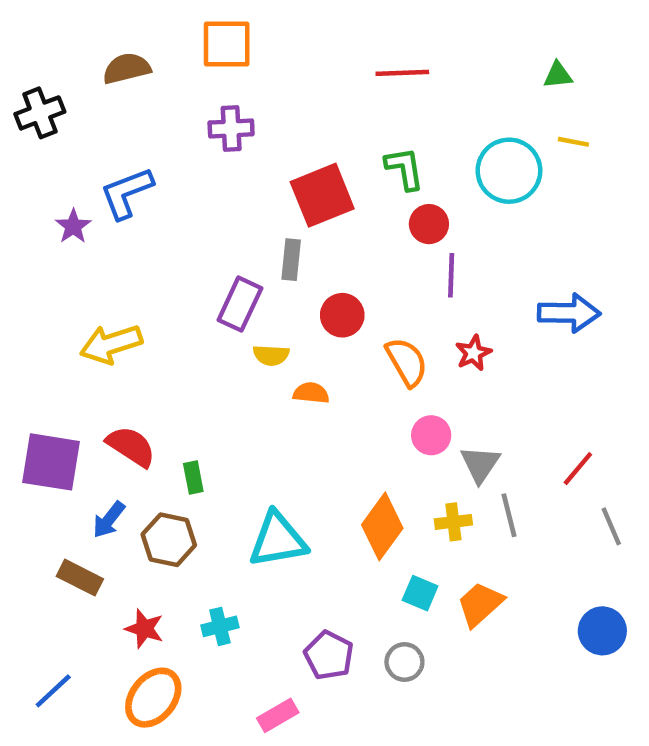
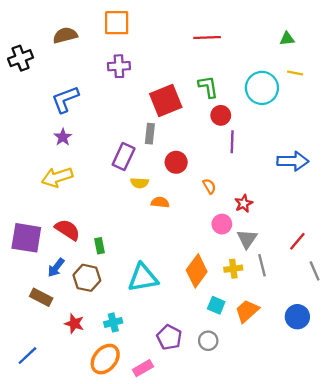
purple star: (73, 226) -> (63, 137), moved
red star: (473, 353) -> (244, 203), moved
orange semicircle: (407, 362) -> (209, 186), size x0.6
blue circle: (602, 631) -> (297, 317), moved
orange ellipse: (153, 698) -> (105, 359), moved

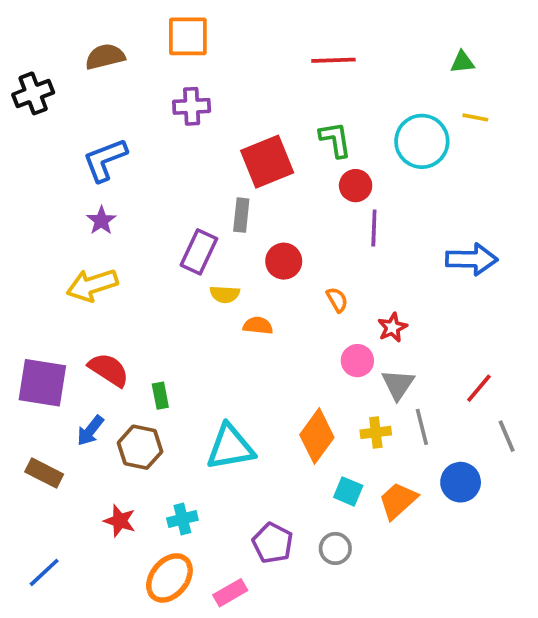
brown rectangle: (41, 297) -> (44, 473), moved
blue circle: (297, 317) -> (461, 482), moved

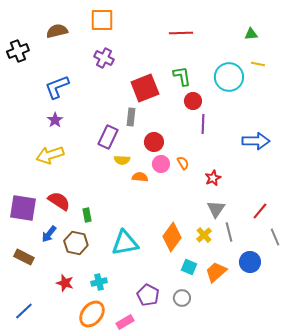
purple cross: (192, 106) -> (104, 58), turned 30
pink circle: (357, 361) -> (161, 164), moved
yellow cross: (376, 432) -> (204, 235), turned -35

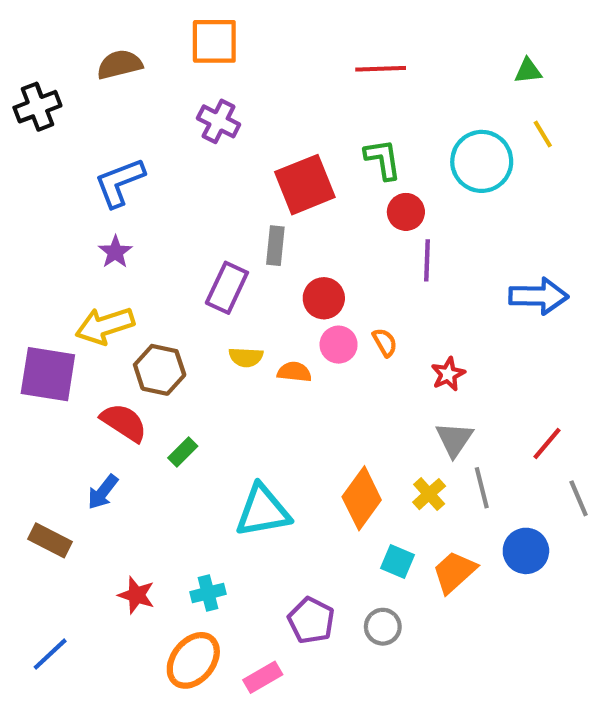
yellow line: (258, 64) -> (543, 134), turned 48
yellow semicircle: (122, 160) -> (246, 357), moved
purple square: (23, 208) -> (48, 374), moved
green rectangle: (87, 215) -> (183, 452), turned 56
brown hexagon: (76, 243) -> (160, 370), moved

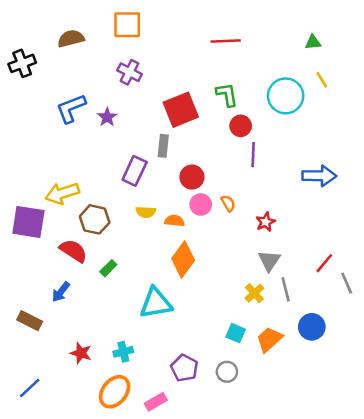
purple star: (115, 252) -> (107, 117), moved
orange diamond: (362, 498) -> (183, 259), moved
gray line: (579, 498) -> (347, 283), moved

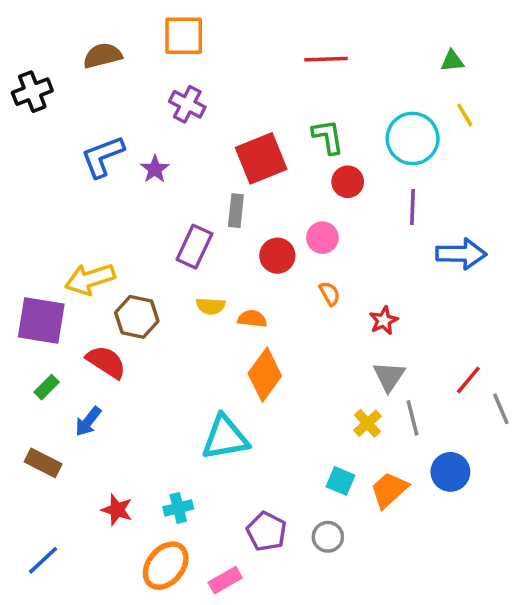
purple line: (253, 155) -> (413, 207), moved
pink circle: (201, 205) -> (322, 238), moved
green rectangle: (108, 268) -> (47, 387), moved

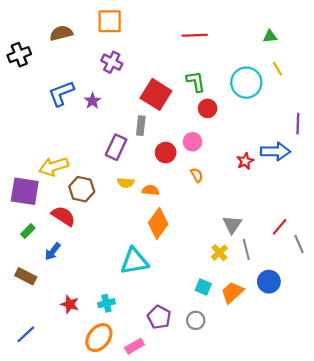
red square: (261, 158) -> (156, 94), turned -36
purple line: (413, 207) -> (298, 123), moved
red star: (384, 321) -> (245, 161), moved

